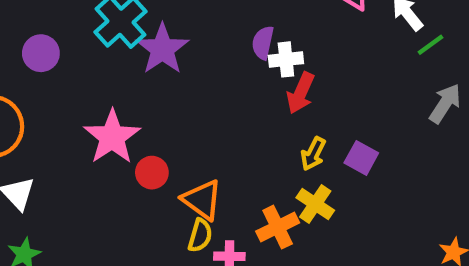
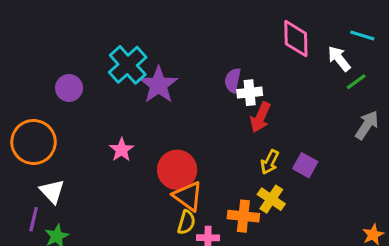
pink star: (112, 137) -> (122, 150), size x0.6
red circle: (152, 173) -> (177, 170), moved, size x1.6
orange cross: (278, 227) -> (243, 216), turned 32

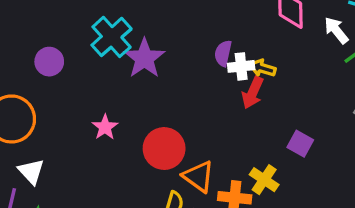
yellow arrow: (270, 162) -> (262, 68), moved, turned 80
orange triangle: (188, 196) -> (199, 176), moved

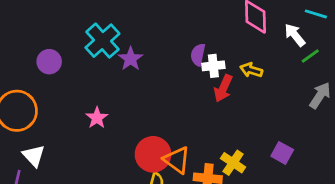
purple star: (144, 58) -> (131, 59), size x0.7
yellow arrow: (262, 68) -> (251, 70), moved
purple square: (300, 144) -> (282, 153), moved
red circle: (164, 149) -> (153, 154), moved

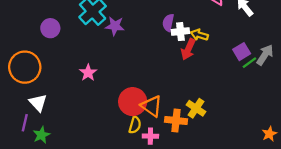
green line: (310, 56) -> (249, 63), moved
purple star: (131, 59) -> (115, 26), turned -30
yellow arrow: (251, 70) -> (199, 35), moved
purple square: (282, 153) -> (242, 52), moved, turned 30

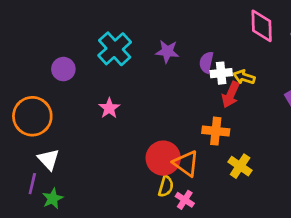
purple star: (115, 26) -> (167, 52), moved
pink star: (88, 73) -> (109, 108), moved
orange cross: (176, 120) -> (216, 131), moved
pink cross: (150, 136) -> (185, 200), turned 32

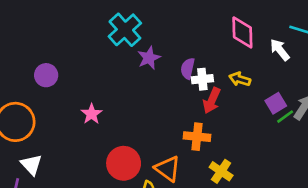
cyan cross: (115, 49) -> (125, 30), moved
purple star: (167, 52) -> (149, 58), turned -30
yellow arrow: (244, 77) -> (240, 79), moved
red circle: (163, 158) -> (124, 163), moved

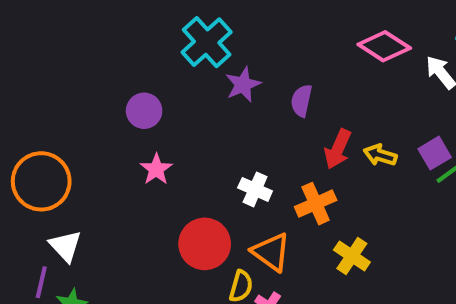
pink diamond: (242, 32) -> (384, 46), turned -56
purple circle: (46, 75) -> (144, 111), moved
white cross: (202, 79) -> (255, 189), moved, turned 30
yellow arrow: (240, 79) -> (380, 155), moved
orange cross: (197, 137) -> (316, 204), turned -30

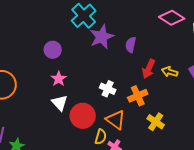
purple star: (243, 85) -> (102, 37), size x1.4
white triangle: (65, 246) -> (60, 103), moved

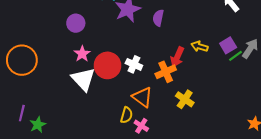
red arrow: (149, 69) -> (177, 57), moved
white triangle: (60, 103) -> (83, 79), size x1.4
red circle: (83, 116) -> (107, 65), moved

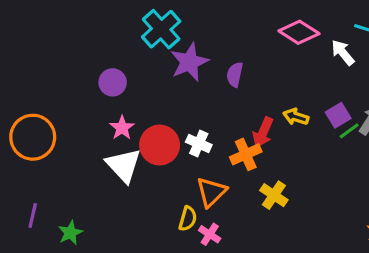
orange triangle: (142, 97) -> (211, 192), turned 40
green star: (38, 125) -> (70, 233), moved

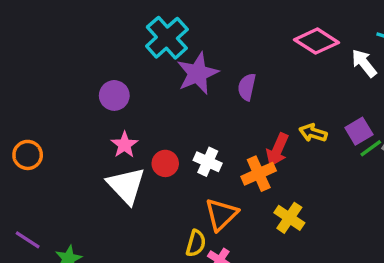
orange circle: (33, 137) -> (28, 155), size x0.6
red circle: (160, 145) -> (165, 163), size x0.6
purple line: (33, 215) -> (28, 240), turned -70

